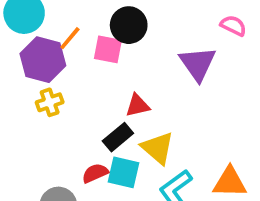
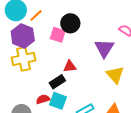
orange line: (70, 38) -> (36, 15), moved
yellow cross: (50, 102) -> (24, 59), size x1.6
yellow triangle: (158, 148) -> (115, 75), moved

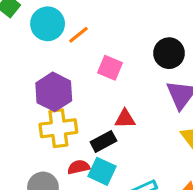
black circle: (70, 23) -> (169, 53), moved
purple hexagon: (23, 36) -> (54, 92), moved
yellow cross: (24, 59) -> (58, 128), moved

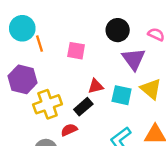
orange line: (79, 35) -> (40, 44), moved, turned -56
purple hexagon: (54, 92) -> (23, 79), moved
cyan square: (102, 171) -> (122, 95), moved

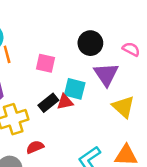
cyan square: (122, 95) -> (75, 89), moved
black rectangle: (83, 107) -> (48, 103), moved

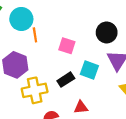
red triangle: (65, 102) -> (81, 107), moved

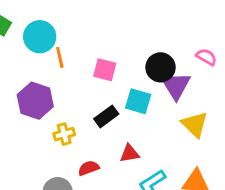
black circle: (107, 32) -> (161, 67), moved
yellow cross: (35, 90) -> (64, 134), size x0.6

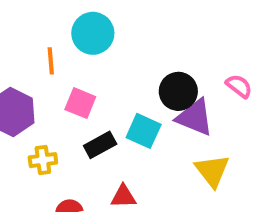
cyan circle: (40, 37) -> (93, 33), moved
pink square: (105, 70) -> (80, 103), moved
purple triangle: (176, 86) -> (195, 117), turned -44

